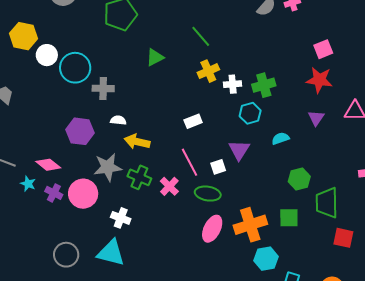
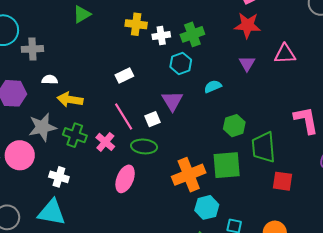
yellow cross: (208, 71) -> (136, 24), turned 35
green square: (289, 218) -> (227, 165), size x1.4
pink ellipse: (212, 229) -> (125, 179), moved

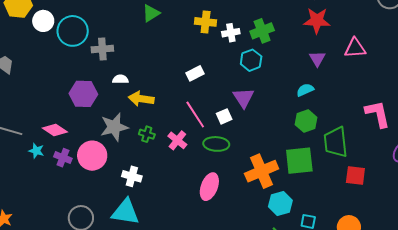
cyan semicircle: (213, 86) -> (305, 90), moved
green cross: (75, 135) -> (147, 134), size x0.7
pink ellipse: (125, 179) -> (209, 187), moved

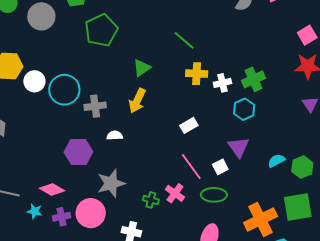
cyan semicircle: (305, 90) -> (276, 161), moved
yellow arrow: (141, 99) -> (137, 101), moved, turned -70
green cross: (147, 134) -> (151, 200), moved
purple cross: (63, 158) -> (62, 217), turned -30

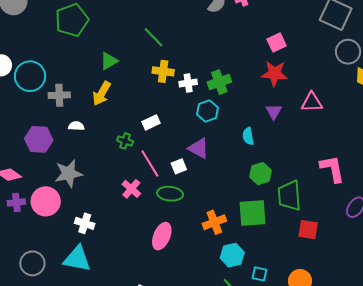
purple triangle: (239, 147) -> (199, 148), turned -30
cyan semicircle: (276, 161) -> (248, 136), moved, turned -78
green cross: (151, 200) -> (125, 141), moved
orange cross: (261, 219) -> (214, 222), size x0.7

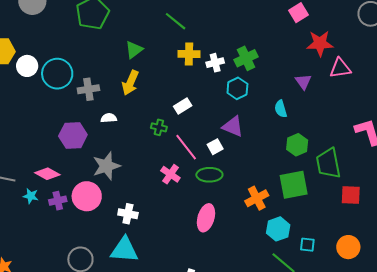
red star: (274, 73) -> (320, 43), moved

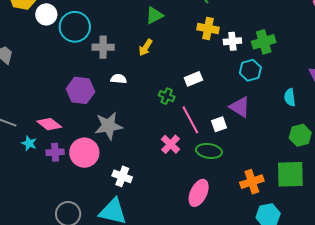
yellow arrow: (130, 83) -> (146, 47), size x0.7

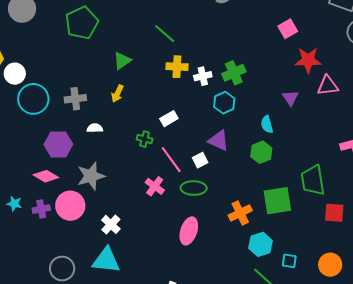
cyan circle: (75, 27) -> (33, 99), moved
pink diamond: (49, 124) -> (46, 176), moved
green hexagon: (300, 135) -> (261, 152), moved
white cross: (122, 176) -> (111, 224), turned 30

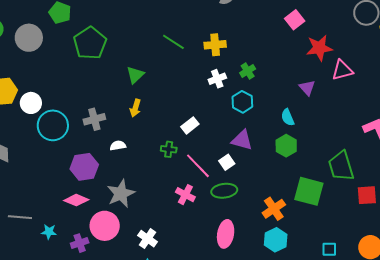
yellow cross: (177, 67) -> (215, 45), moved
green cross: (234, 73) -> (248, 71), size x0.7
green square: (277, 201) -> (309, 191), turned 32
purple cross: (41, 209) -> (80, 243), moved
cyan hexagon: (261, 244) -> (276, 240), moved

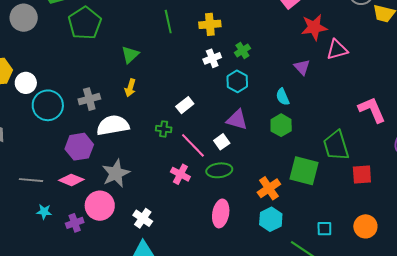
green line: (173, 42) -> (168, 22), turned 45
white semicircle: (118, 146) -> (113, 125), size x2.0
gray line: (20, 217) -> (31, 180), moved

